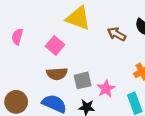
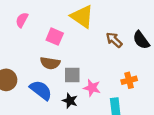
pink square: (55, 46) -> (55, 37), turned -30
pink star: (106, 89) -> (92, 88), turned 30

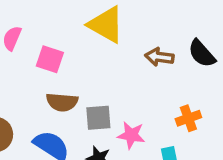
pink square: (55, 37) -> (50, 59), moved
brown arrow: (114, 40) -> (159, 57), turned -30

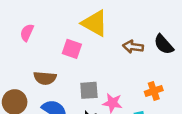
pink square: (50, 59) -> (72, 49), moved
brown semicircle: (62, 102) -> (45, 78), moved

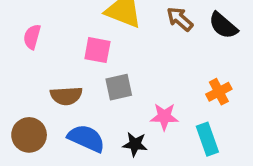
brown arrow: (133, 47) -> (180, 19), moved, turned 42
gray square: (89, 90) -> (119, 87), moved

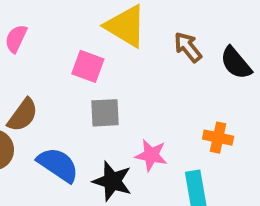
orange cross: (219, 92) -> (218, 138), turned 30
brown semicircle: (66, 96) -> (23, 115), moved, turned -60
black star: (135, 144) -> (112, 181), size x1.4

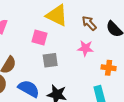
pink star: (151, 155) -> (85, 48), moved

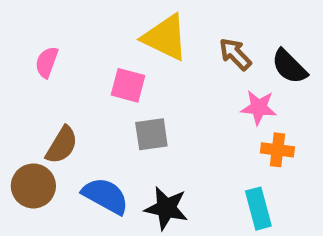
pink star: (85, 48) -> (259, 108), moved

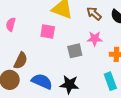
pink star: (259, 108) -> (95, 39), moved
gray square: (151, 134) -> (75, 51), moved

